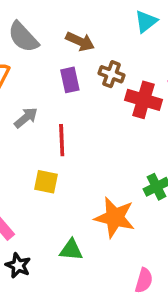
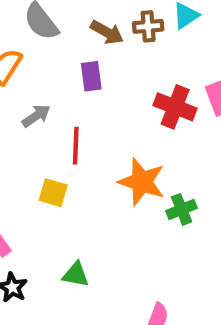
brown cross: (111, 74) -> (148, 26), moved, turned -30
orange star: (115, 217) -> (142, 182), moved

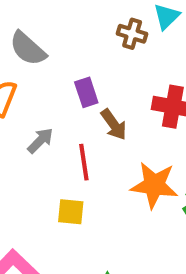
brown cross: (148, 26) -> (132, 34), turned 32
brown arrow: (107, 32) -> (114, 124), moved, turned 36

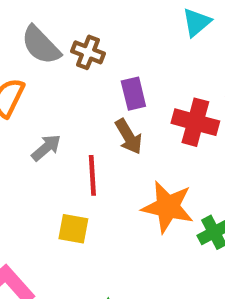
brown cross: (132, 34) -> (88, 52), moved
purple rectangle: (86, 92) -> (133, 94), moved

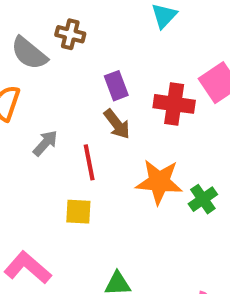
brown cross: (88, 52) -> (70, 34), moved

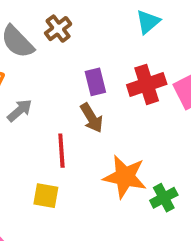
brown cross: (70, 34) -> (58, 29), turned 32
red cross: (174, 104) -> (147, 84), moved, turned -33
gray arrow: (45, 143) -> (20, 110), moved

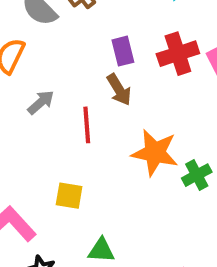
gray arrow: (20, 110) -> (41, 102), moved
yellow square: (46, 196) -> (69, 196), moved

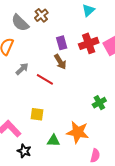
red line: (87, 125) -> (45, 79), turned -54
orange star: (155, 153) -> (78, 132), moved

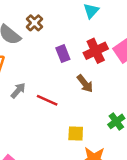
brown arrow: (60, 62) -> (85, 84), moved
yellow square: (37, 114) -> (76, 133), moved

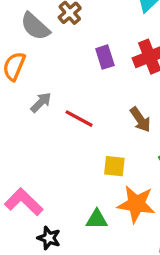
brown arrow: (85, 84) -> (140, 120), moved

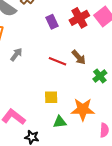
red line: (79, 119) -> (57, 61), moved
yellow square: (114, 166) -> (51, 97), moved

